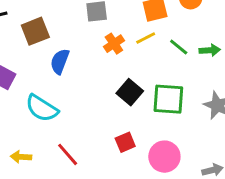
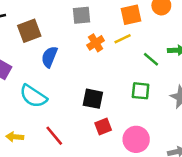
green line: (179, 47) -> (151, 59), moved
black square: (130, 92) -> (93, 99), moved, turned -30
green square: (168, 99) -> (141, 91), size x0.7

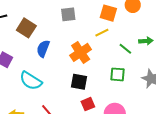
orange square: (131, 15) -> (108, 13), turned 30
brown square: (29, 31) -> (26, 28), turned -36
orange cross: (96, 43) -> (81, 52), moved, size x1.5

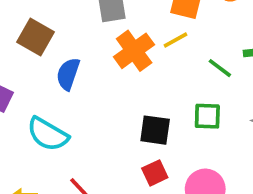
orange cross: (81, 52) -> (134, 51), moved
black square: (79, 82) -> (155, 130), moved

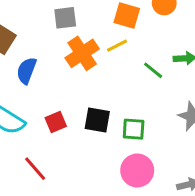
green square: (207, 116) -> (134, 129), moved
red square: (155, 173) -> (56, 122), moved

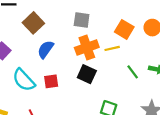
black square: (97, 120) -> (87, 74), moved
red square: (56, 122) -> (51, 81), moved

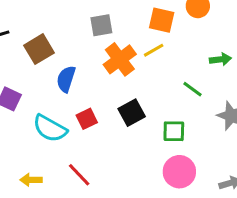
brown square: (33, 23) -> (39, 49), turned 30
green line: (133, 72) -> (192, 89), moved
black square: (87, 74) -> (132, 113), moved, turned -36

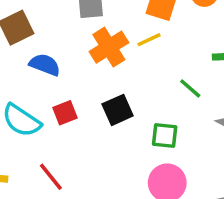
blue semicircle: (66, 79) -> (45, 65), turned 88

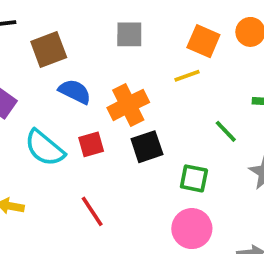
orange cross: (109, 47) -> (128, 105), moved
red line: (51, 177) -> (92, 211), moved

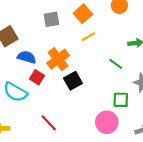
orange square: (203, 41) -> (83, 14), moved, turned 36
red square: (91, 144) -> (37, 77), moved, turned -32
green square: (194, 178) -> (121, 100), moved

